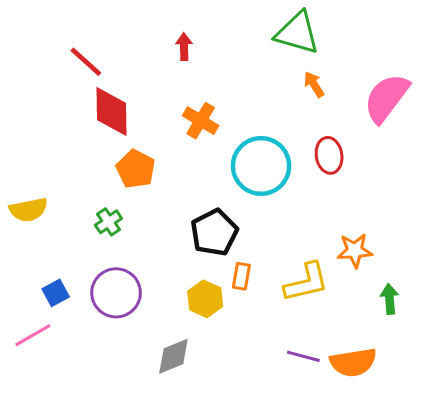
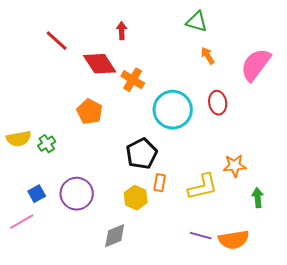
green triangle: (297, 33) -> (197, 22), size x0.7
red diamond: (111, 112) -> (100, 64), moved, turned -32
green cross: (108, 222) -> (47, 144), moved

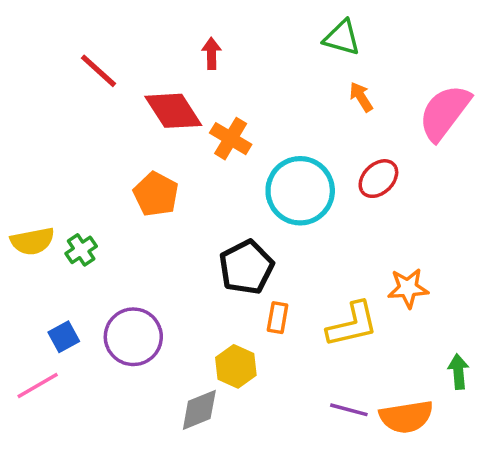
red ellipse: (218, 103) -> (378, 179), turned 55
yellow hexagon: (136, 198) -> (236, 366), moved
green arrow: (258, 198) -> (458, 372), moved

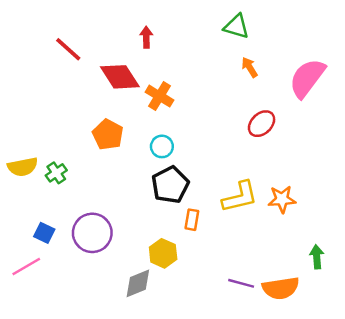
cyan circle: (300, 191) -> (162, 146), moved, size x0.5
yellow L-shape: (352, 325) -> (240, 197), moved
blue square: (64, 337) -> (44, 233), turned -35

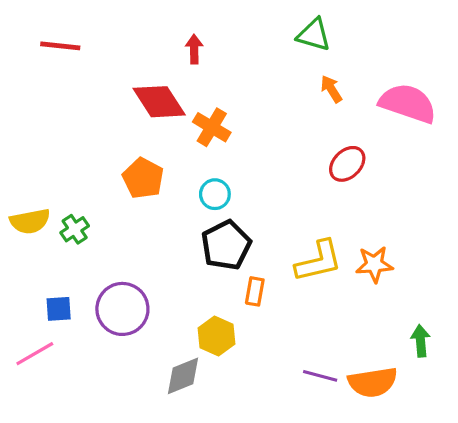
red line: (68, 49) -> (60, 46), moved, turned -36
pink semicircle: (307, 78) -> (408, 103), turned 72
blue square: (44, 233) -> (59, 309), turned -30

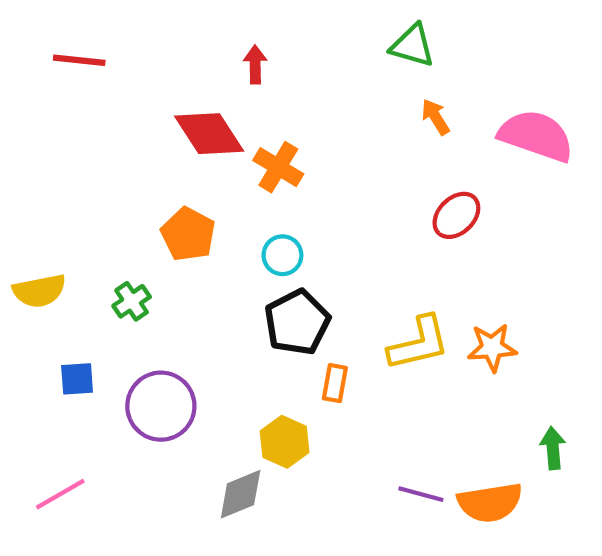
green cross: (75, 229) -> (132, 301), moved
blue square: (59, 309) -> (77, 379), moved
pink line: (35, 354) -> (60, 494), moved

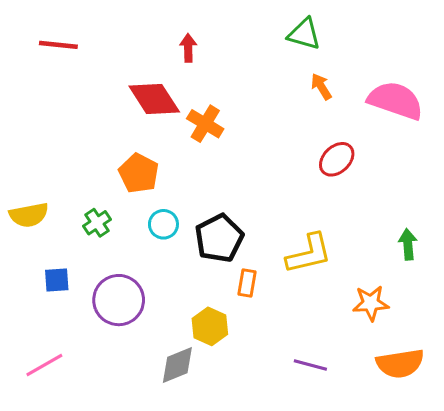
cyan circle: (282, 255) -> (163, 224), moved
orange star: (492, 347) -> (371, 303), moved
green arrow: (553, 448) -> (408, 244), moved
orange semicircle: (490, 503) -> (400, 363), moved

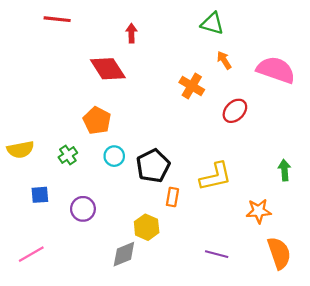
red line: (58, 45) -> (57, 19), moved
orange cross: (205, 124) -> (192, 86), moved
purple circle: (119, 300) -> (83, 209), size x0.7
orange semicircle: (400, 363) -> (279, 253), turned -100

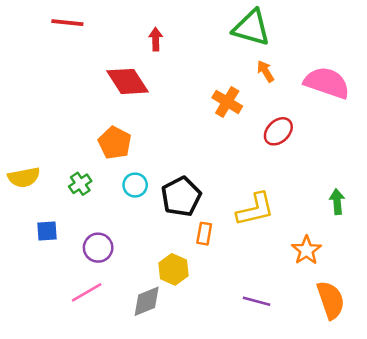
green triangle: (212, 24) -> (251, 28), size x1.4
orange star: (259, 211) -> (306, 250), turned -30
pink line: (31, 254) -> (87, 292), moved

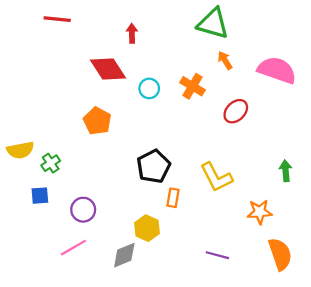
green cross: (80, 184) -> (51, 163), moved
cyan circle: (135, 185) -> (149, 88), moved
yellow L-shape: (255, 209) -> (216, 177), turned 76
orange star: (306, 250) -> (260, 212), turned 30

